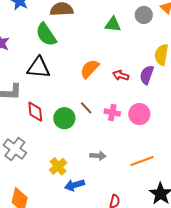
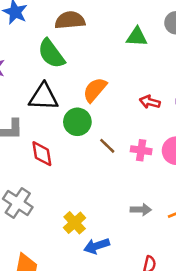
orange semicircle: (90, 69) -> (95, 90), moved
green circle: (64, 118) -> (77, 122), moved
gray arrow: (98, 156) -> (141, 210), moved

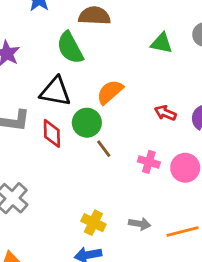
brown line: (107, 146) -> (104, 149), moved
red diamond: (42, 154) -> (52, 133), moved
yellow cross: (75, 223) -> (93, 223), moved, turned -30

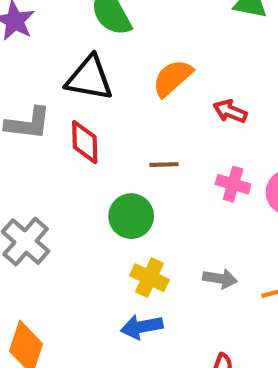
red arrow: (165, 113) -> (230, 111), moved
green circle: (87, 123) -> (131, 216), moved
brown line: (104, 149) -> (164, 165), turned -54

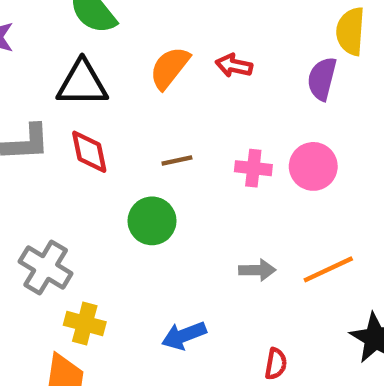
red arrow: (230, 111) -> (234, 66), moved
yellow cross: (149, 278) -> (85, 324), moved

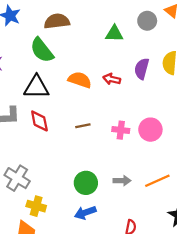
orange semicircle: (170, 68) -> (80, 80), turned 70
purple semicircle: (322, 79) -> (142, 69), moved
green circle: (152, 221) -> (86, 183), moved

